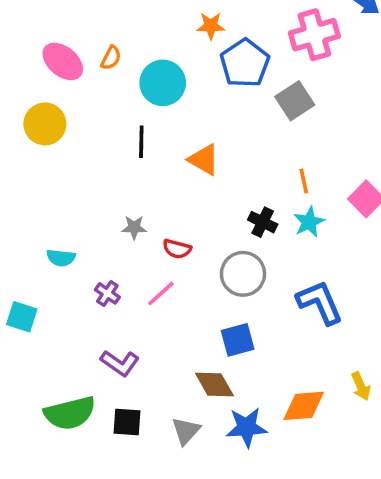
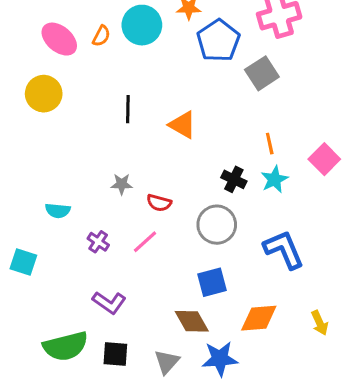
cyan circle: (163, 83) -> (142, 25), moved
orange diamond: (304, 406) -> (259, 318), moved

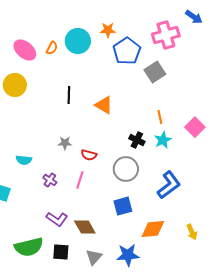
pink line: (145, 242) -> (80, 180), turned -30
blue L-shape: (284, 250) -> (169, 185), turned 76
brown diamond: (192, 321) -> (85, 227), moved

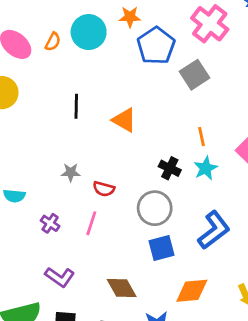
pink cross: (166, 35) -> (210, 24), turned -36
blue square: (123, 206) -> (162, 248), moved
brown diamond: (85, 227) -> (122, 288), moved

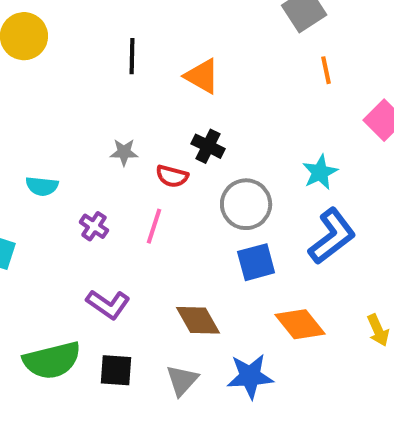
orange line: (201, 137) -> (326, 70), moved
black cross: (170, 168) -> (208, 146), moved
cyan star: (206, 168) -> (320, 172), moved
orange diamond: (192, 291) -> (300, 324), turned 56

